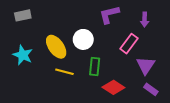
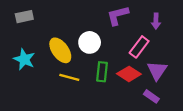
red diamond: (113, 87) -> (129, 74), moved
purple rectangle: (151, 89) -> (151, 96), moved

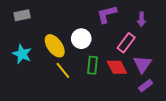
red diamond: (129, 74) -> (117, 67), turned 30
yellow line: (69, 77) -> (63, 70), turned 36
purple rectangle: (151, 96) -> (146, 86), moved, turned -72

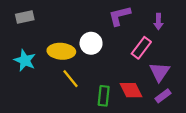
yellow ellipse: (55, 46) -> (61, 51), turned -50
green rectangle: (92, 65) -> (104, 96), moved
red diamond: (117, 67) -> (131, 90), moved

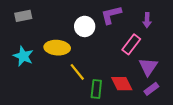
white circle: (91, 43) -> (85, 26), moved
yellow line: (70, 79) -> (77, 72), moved

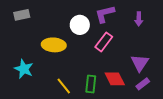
pink rectangle: (131, 44) -> (104, 42), moved
cyan star: (23, 56) -> (24, 69), moved
yellow line: (77, 72) -> (64, 86), moved

